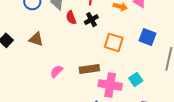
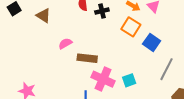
orange square: (114, 42) -> (131, 27), moved
pink semicircle: (56, 71) -> (65, 43), moved

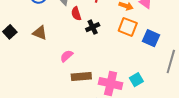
black cross: (102, 11) -> (93, 27), moved
brown rectangle: (87, 58) -> (81, 76), moved

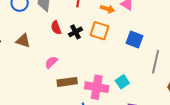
red semicircle: (76, 14) -> (56, 28), moved
orange square: (128, 27) -> (99, 31), moved

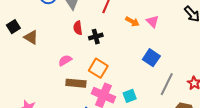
orange square: (99, 31) -> (98, 68), moved
brown triangle: (23, 41) -> (31, 37), moved

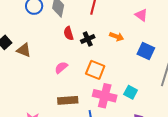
orange arrow: (132, 22) -> (117, 37), moved
brown rectangle: (76, 83) -> (68, 100), moved
cyan square: (130, 96) -> (131, 92), turned -32

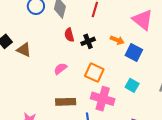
pink triangle: (141, 15) -> (143, 20), size x1.6
blue square: (146, 51) -> (134, 52), moved
cyan square: (131, 92) -> (132, 85), moved

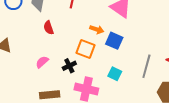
black cross: (88, 41) -> (69, 66), moved
orange square: (94, 73) -> (86, 49), moved

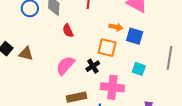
pink semicircle: (42, 62) -> (65, 65), size x1.5

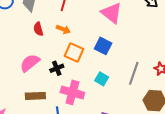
orange arrow: (116, 27) -> (63, 29), moved

